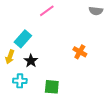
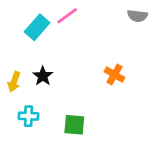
cyan rectangle: (23, 39) -> (37, 27), moved
black star: (31, 61) -> (43, 76), moved

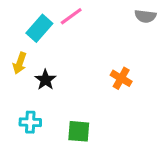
yellow arrow: (14, 82) -> (20, 63), moved

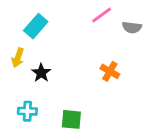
pink line: (71, 16) -> (102, 15), moved
gray semicircle: (145, 16) -> (132, 27), moved

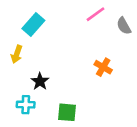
gray semicircle: (132, 27) -> (124, 26), turned 54
black star: (41, 73) -> (40, 81), moved

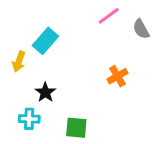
cyan rectangle: (33, 25) -> (45, 41), moved
orange cross: (103, 67) -> (118, 76), turned 30

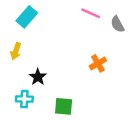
pink line: (109, 16) -> (91, 13), turned 60
cyan rectangle: (45, 41) -> (27, 17), moved

